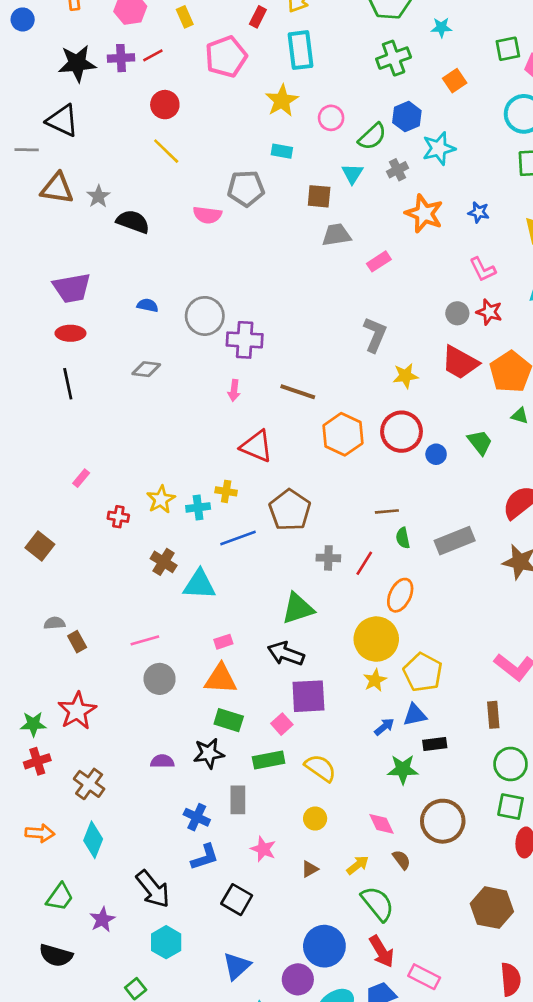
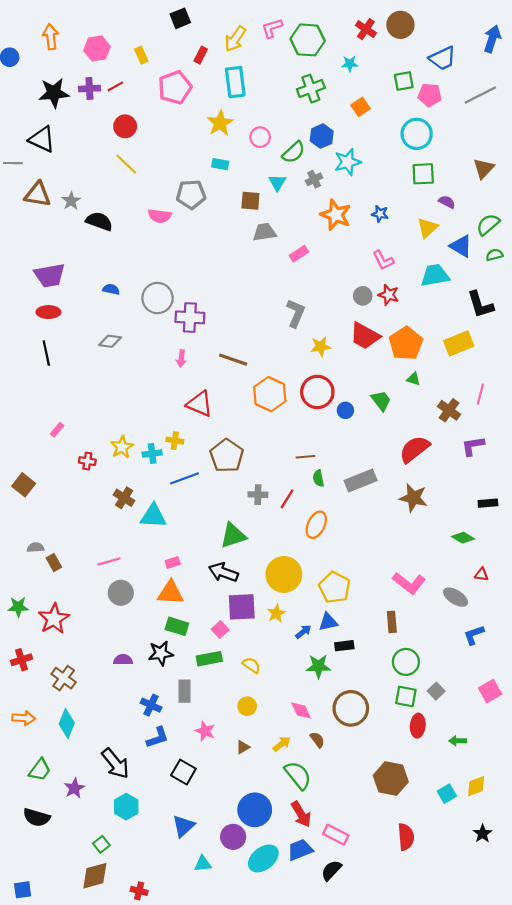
yellow circle: (376, 639) -> (284, 574), moved
yellow star: (375, 680) -> (276, 613), moved
green star: (33, 724) -> (18, 607), moved
yellow semicircle: (320, 768) -> (251, 665), size x0.7

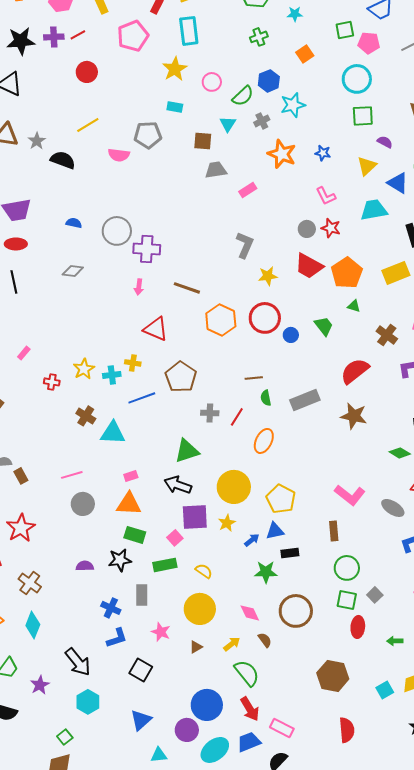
green cross: (311, 89) -> (259, 37), size x0.7
yellow line: (126, 164) -> (88, 125), moved, turned -75
yellow circle: (247, 706) -> (200, 609), size x1.8

